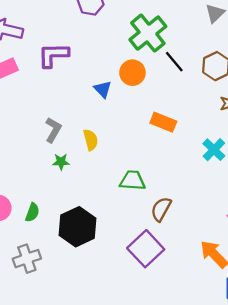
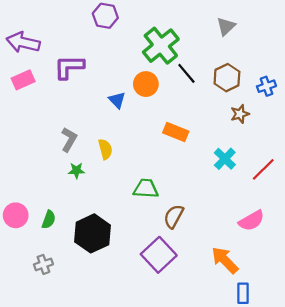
gray cross: (27, 259) -> (43, 264), size x0.7

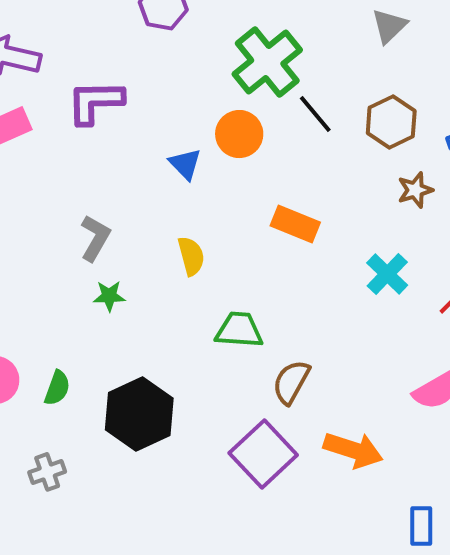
yellow semicircle: (105, 149) -> (191, 256), moved
orange arrow: (225, 260) -> (353, 450), moved, turned 152

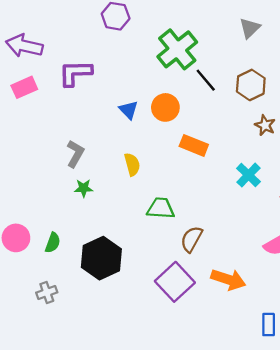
orange circle: (239, 134) -> (165, 107), moved
brown star: (415, 190) -> (265, 125), turned -30

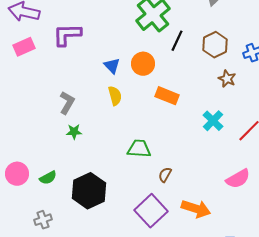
black line: (206, 80) -> (177, 41), turned 65
yellow semicircle: (132, 164) -> (115, 96), moved
brown semicircle: (191, 239) -> (165, 175), size x0.7
green semicircle: (53, 243) -> (48, 178), turned 42

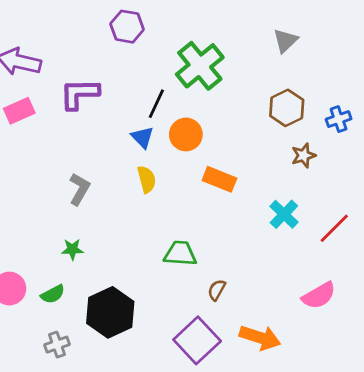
black line: (177, 41) -> (156, 104), moved
brown star: (227, 79) -> (304, 155), turned 30
green star: (74, 132) -> (72, 249), moved
gray cross: (43, 220) -> (57, 345), moved

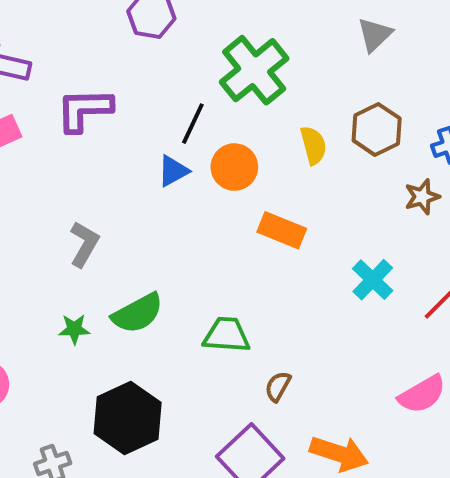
blue triangle: (142, 137) -> (173, 171), turned 45
brown star: (304, 155) -> (422, 197), moved
yellow semicircle: (147, 179) -> (313, 145), moved
green semicircle: (53, 294) -> (138, 313), moved, size x1.5

